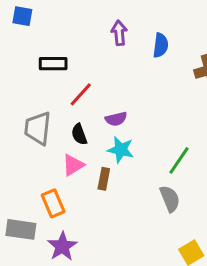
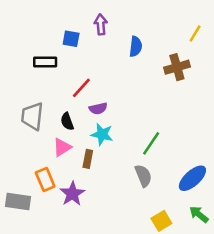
blue square: (22, 16) -> (71, 39), moved
purple arrow: (119, 33) -> (101, 25), moved
red line: (81, 94) -> (81, 88), moved
purple star: (62, 246) -> (72, 194), moved

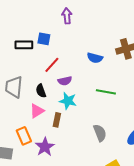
blue square: (71, 39) -> (44, 39), moved
blue semicircle: (136, 46) -> (95, 58), moved, turned 98
green line: (151, 143) -> (106, 92), moved, turned 66

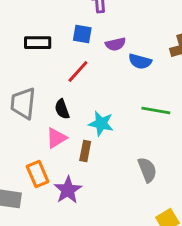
blue square: (44, 39) -> (82, 34), moved
purple semicircle: (65, 81) -> (115, 44), moved

